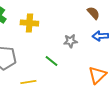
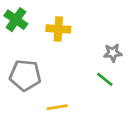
green line: (51, 61) -> (105, 79), moved

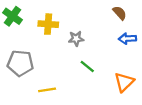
gray star: (113, 53) -> (76, 39), moved

